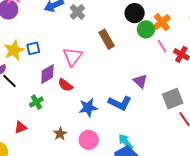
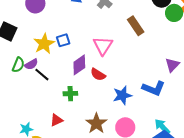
purple triangle: (140, 81) -> (172, 65), turned 35
green cross: (36, 102) -> (70, 94), turned 32
brown star: (60, 134) -> (96, 123), size x1.5

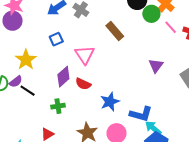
blue square: (63, 40) -> (56, 39), moved
blue L-shape: (154, 88) -> (141, 114), moved

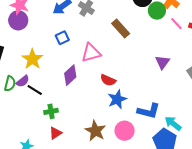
pink triangle: (85, 55) -> (91, 53), turned 50
red semicircle: (83, 84) -> (108, 80), moved
green cross: (58, 106) -> (51, 111), moved
cyan arrow: (153, 128) -> (173, 123), moved

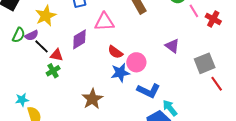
purple triangle: (162, 62) -> (172, 46), turned -42
green cross: (51, 111) -> (53, 71), turned -32
pink circle: (125, 131) -> (136, 62), moved
red triangle: (55, 133) -> (57, 55), moved, turned 32

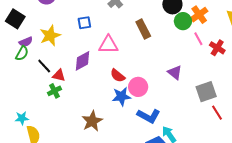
purple semicircle: (32, 35) -> (26, 42), moved

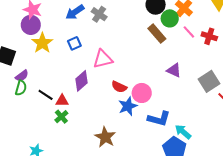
brown rectangle: (143, 29) -> (157, 34), moved
yellow star: (50, 36) -> (42, 43), moved

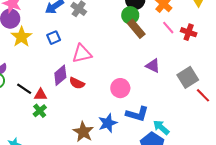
green circle: (170, 18) -> (130, 15), moved
red semicircle: (119, 87) -> (77, 83), moved
blue star: (128, 106) -> (108, 123), moved

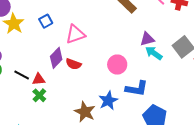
purple triangle: (153, 66) -> (147, 39), turned -35
cyan arrow: (161, 127) -> (154, 53), moved

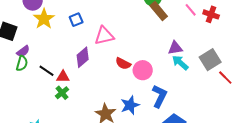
red semicircle: (73, 64) -> (123, 64), moved
blue L-shape: (137, 89) -> (159, 96), turned -80

